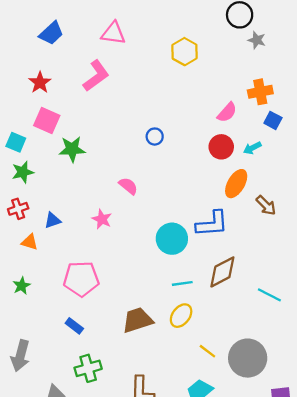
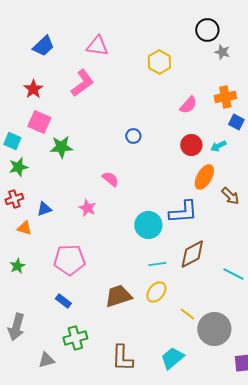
pink semicircle: (227, 112) -> (188, 105), moved
yellow line: (207, 351) -> (187, 314), moved

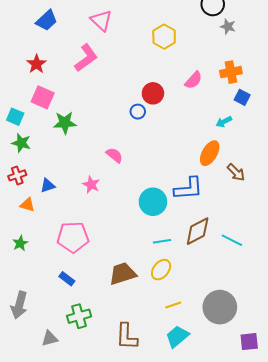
pink triangle: (97, 46) -> (101, 20), turned 35
red circle: (191, 145) -> (153, 93), moved
green star: (18, 167) -> (21, 143), turned 30
cyan line: (233, 274) -> (232, 240), moved
yellow line: (187, 314) -> (173, 305), moved, turned -56

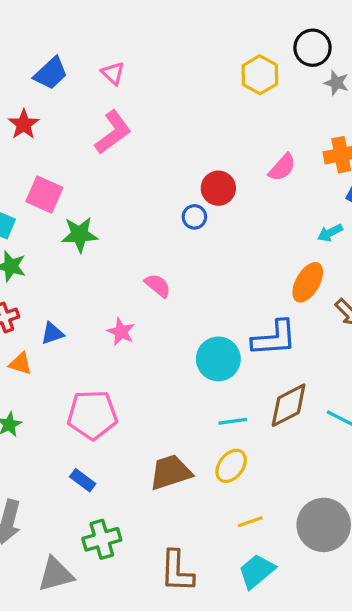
pink triangle: (101, 20) -> (113, 73), moved, size x0.7
yellow hexagon: (164, 37) -> (260, 75), moved
red star: (36, 64) -> (24, 124), moved
gray triangle: (50, 338) -> (56, 574), size x1.4

